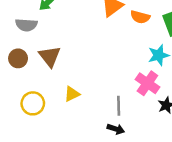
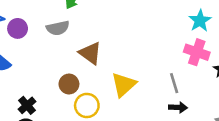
brown circle: (18, 58) -> (69, 84), moved
yellow triangle: (72, 94) -> (124, 85), size x1.5

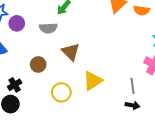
brown circle: (69, 84) -> (38, 64), moved

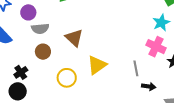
purple circle: (17, 23) -> (28, 12), moved
gray semicircle: (48, 28) -> (40, 29), moved
black arrow: (132, 105) -> (149, 86), moved

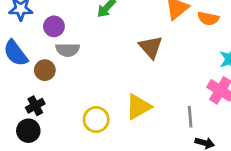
brown triangle: (74, 38) -> (151, 47), moved
brown circle: (43, 52) -> (45, 70), moved

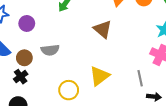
gray semicircle: (68, 50) -> (50, 50), moved
black cross: (35, 106) -> (21, 77), moved

